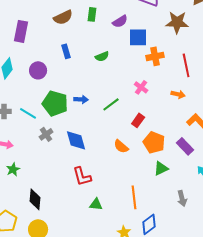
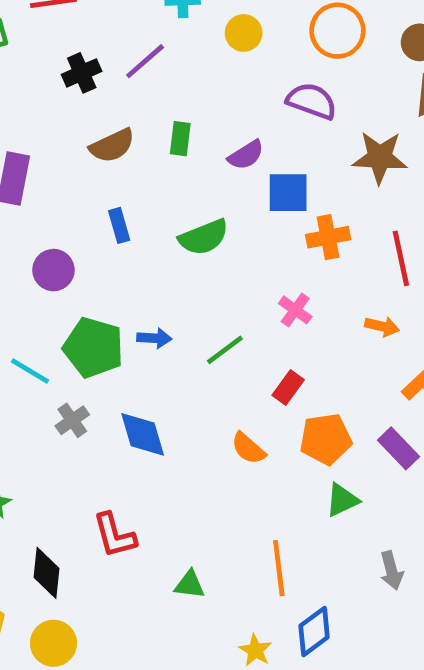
green semicircle: (102, 56) -> (204, 237), size x1.5
orange pentagon: (154, 142) -> (326, 439), turned -30
red L-shape: (82, 176) -> (114, 535), moved

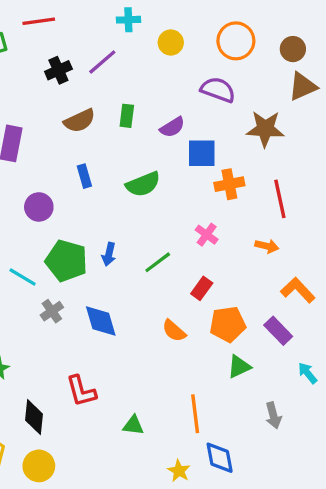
blue arrow: (154, 338) -> (109, 254), turned 100
blue diamond: (314, 632) -> (220, 458), turned -64

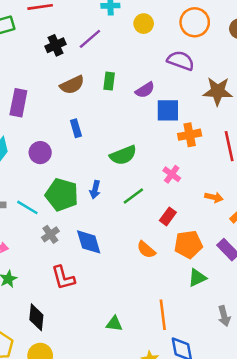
green semicircle: (143, 184) -> (123, 155), moved
orange arrow: (267, 246) -> (214, 197), moved
red L-shape: (81, 391) -> (63, 278), moved

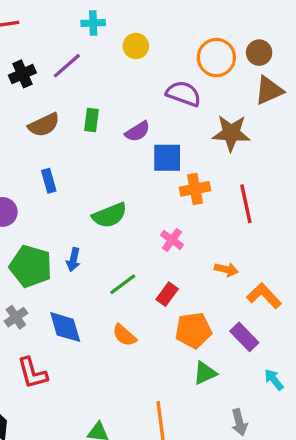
orange circle: (195, 22) -> (216, 58), moved
green line: (133, 196) -> (123, 284), moved
orange semicircle: (146, 250) -> (124, 335), moved

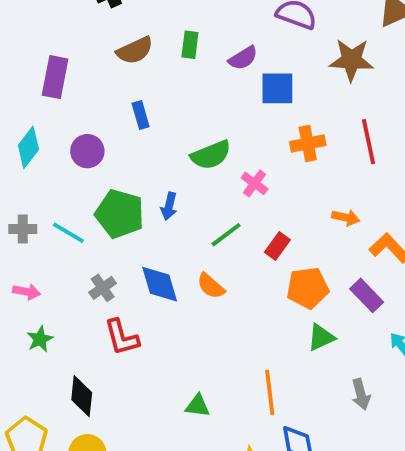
orange cross: (195, 189) -> (308, 144), moved
pink cross: (172, 240) -> (255, 183), moved
gray cross: (16, 317) -> (103, 288), moved
orange semicircle: (124, 335) -> (211, 286), moved

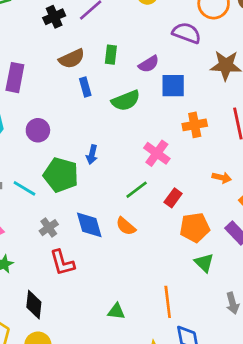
blue rectangle: (141, 115) -> (85, 87), moved
green semicircle: (211, 155) -> (126, 101), moved
pink cross: (255, 183) -> (157, 153), size x1.4
blue arrow: (169, 206) -> (92, 155), moved
green triangle: (321, 337) -> (204, 263), turned -50

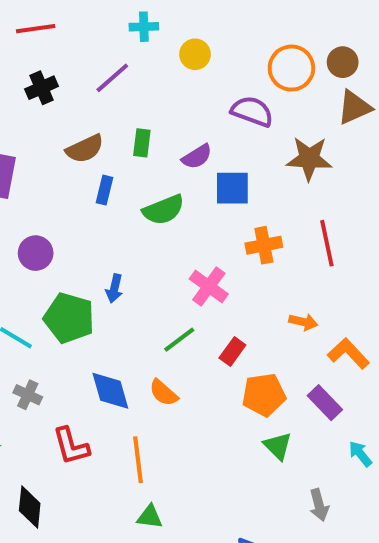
black cross: (54, 17) -> (41, 88), moved
blue rectangle: (85, 87) -> (104, 190), turned 30
gray cross: (49, 228) -> (28, 395), moved, turned -30
orange line: (168, 302) -> (138, 460), moved

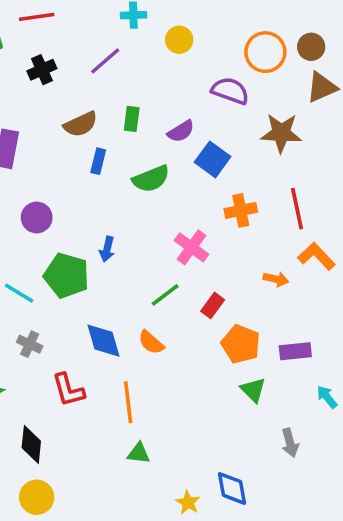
blue square: (232, 188) -> (213, 159), turned 36
orange L-shape: (349, 353) -> (316, 256), moved
orange pentagon: (264, 395) -> (241, 344), turned 30
purple rectangle: (325, 403) -> (295, 351), turned -52

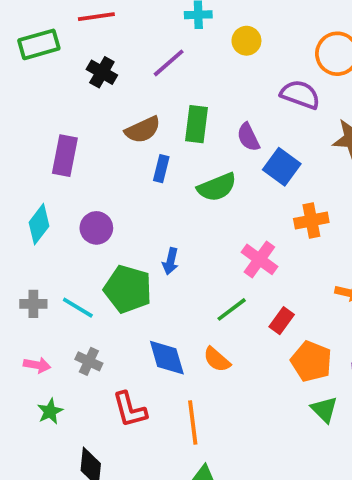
black cross: (42, 70) -> (102, 72), turned -36
green rectangle: (132, 119) -> (196, 124), size x1.4
purple semicircle: (181, 131) -> (248, 137), turned 96

